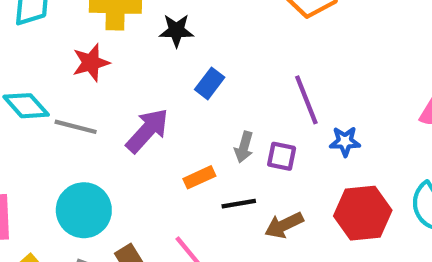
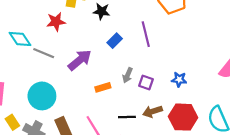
purple line: (306, 100) -> (146, 34), moved
black line: (239, 204) -> (127, 117), moved
brown arrow: (284, 225) -> (153, 111), moved

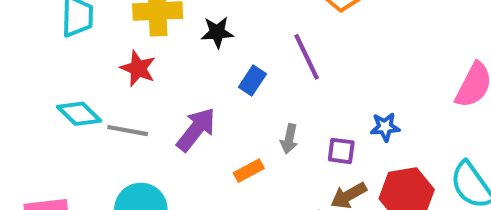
red star: (56, 22) -> (138, 68), turned -30
purple square: (146, 83) -> (341, 151), moved

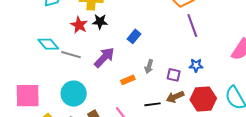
black star: (217, 32) -> (100, 22), moved
purple line: (307, 57) -> (192, 26), moved

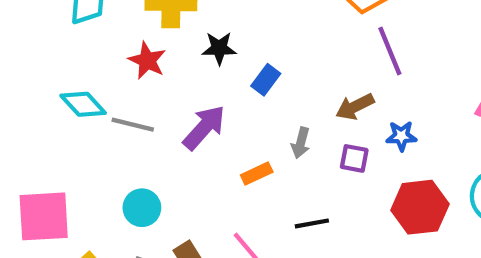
black star: (100, 22) -> (219, 48), moved
cyan circle: (74, 94) -> (142, 208), size x0.7
brown arrow: (175, 97) -> (355, 107), moved

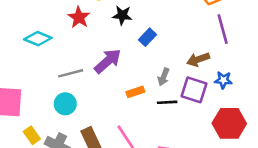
cyan diamond: (83, 104) -> (38, 39), turned -32
gray line: (133, 125) -> (71, 73), moved, turned -35
purple square: (354, 158) -> (194, 90), size x1.5
black line: (312, 223) -> (167, 102), moved

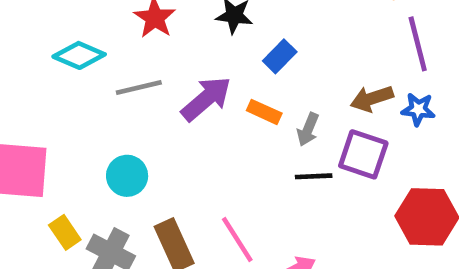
gray line: (71, 73) -> (139, 87), moved
blue star: (223, 80) -> (418, 109), moved
orange rectangle: (135, 92) -> (264, 112), moved, turned 42

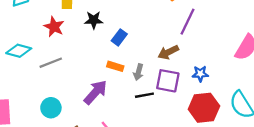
purple line: (418, 44) -> (188, 22), turned 48
purple arrow: (206, 99) -> (96, 92), moved
blue star: (418, 109) -> (200, 74), moved

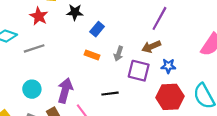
brown arrow: (168, 52) -> (151, 47), moved
gray arrow: (138, 72) -> (119, 54), moved
purple arrow: (96, 92) -> (65, 91), moved, turned -30
black line: (144, 95) -> (110, 94), moved

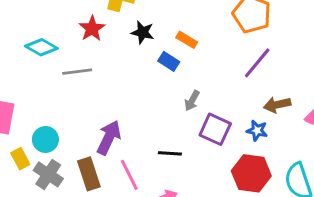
blue rectangle: (97, 29) -> (169, 61), turned 72
brown arrow: (151, 47) -> (277, 105), moved
orange rectangle: (92, 55) -> (187, 40), moved
cyan circle: (32, 89) -> (45, 139), moved

